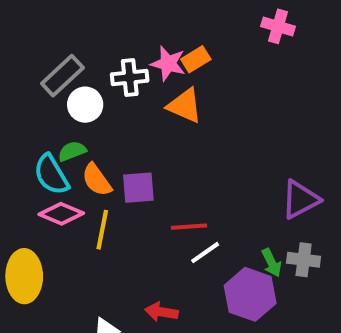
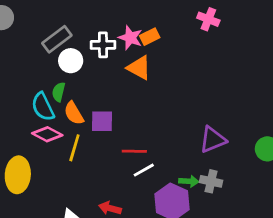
green semicircle: (72, 151) -> (59, 92), turned -60
green arrow: (272, 263) -> (189, 181), turned -66

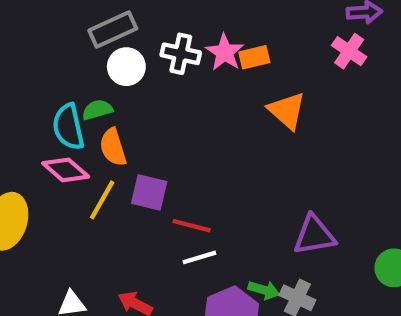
orange triangle: (139, 68) -> (287, 111), moved
green semicircle: (59, 92) -> (97, 110), turned 48
purple square: (102, 121) -> (149, 192), moved

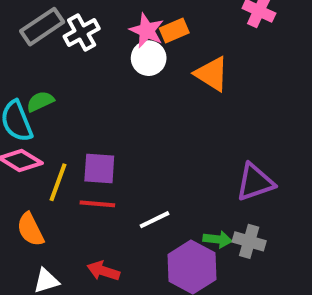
white cross: (181, 54) -> (82, 32), moved, turned -32
white circle: (126, 67) -> (149, 58), moved
orange semicircle: (113, 147) -> (30, 230), moved
red line: (192, 226) -> (97, 204), moved

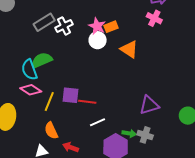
green semicircle: (40, 101) -> (42, 60), size x1.5
red line: (97, 204) -> (87, 102), moved
orange semicircle: (30, 230) -> (51, 131), moved

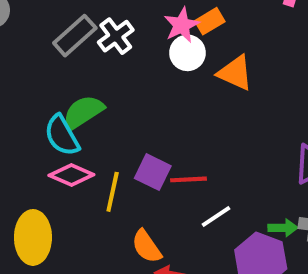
pink star: (97, 26) -> (182, 25), turned 30
orange triangle: (129, 49) -> (235, 73), moved
purple square: (70, 95) -> (153, 172), turned 30
orange semicircle: (51, 131) -> (147, 246), moved

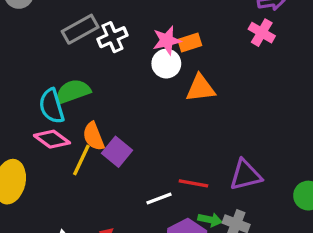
orange triangle: (235, 73) -> (200, 88), turned -44
red line: (188, 179) -> (193, 183), moved
orange semicircle: (147, 246) -> (94, 136), moved

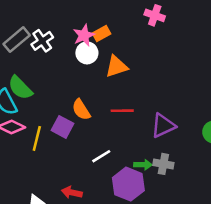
green semicircle: (73, 91) -> (20, 88), turned -104
orange semicircle: (94, 136) -> (81, 110), moved
red line: (193, 183) -> (122, 111), moved

